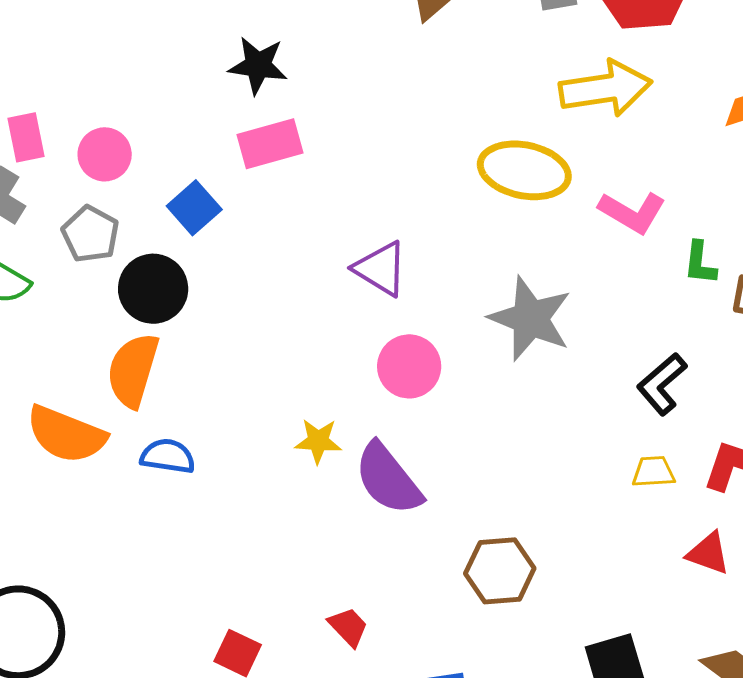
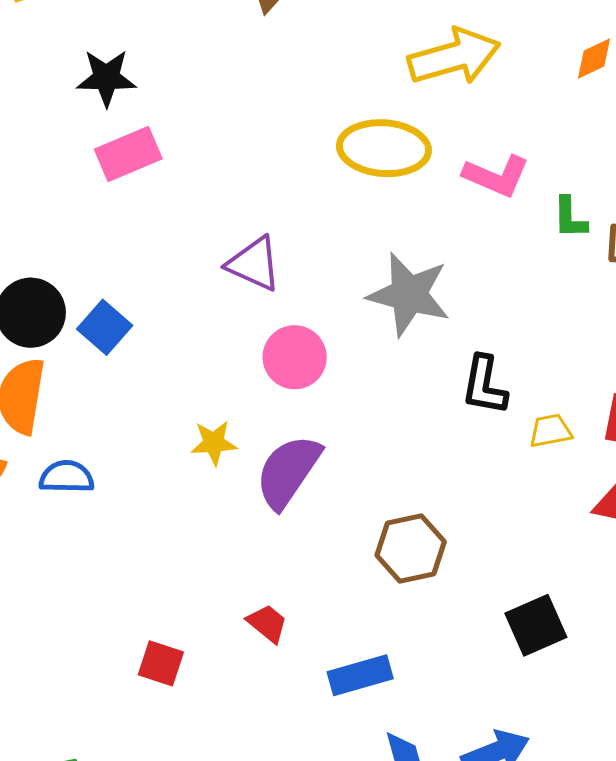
blue square: (194, 208) -> (105, 327), moved
black L-shape: (662, 384) -> (484, 385), moved, turned -32
purple semicircle: (388, 479) -> (288, 471), turned 80

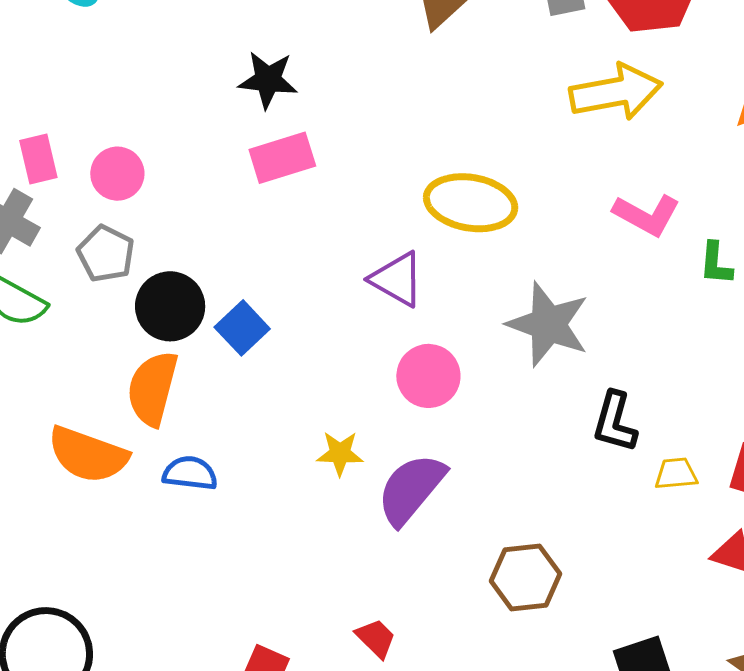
yellow ellipse: (384, 148) -> (471, 203), moved

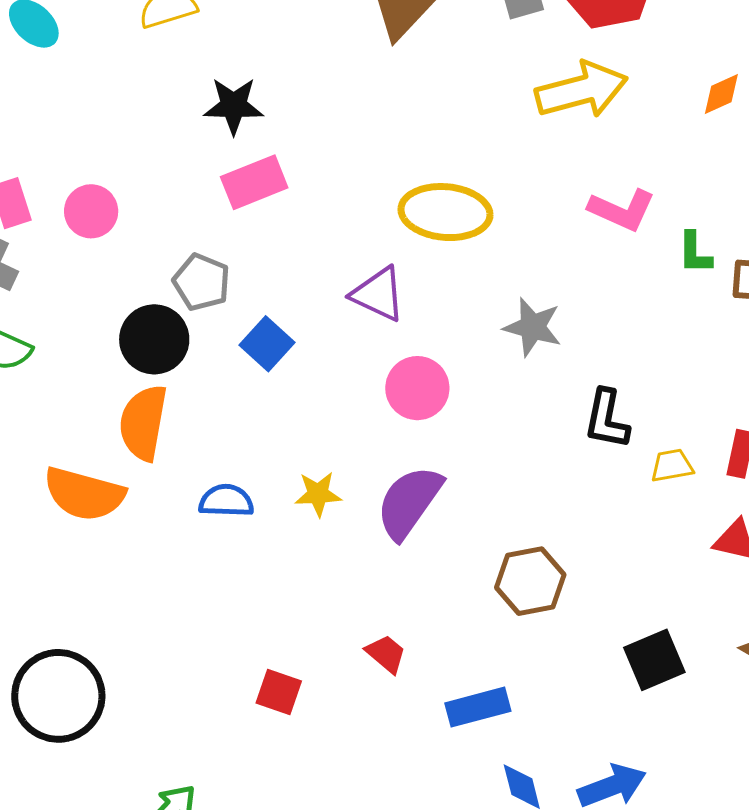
gray pentagon: (106, 254) -> (202, 282), moved
gray star: (548, 324) -> (533, 327), size x0.7
blue square: (242, 328) -> (267, 344), moved
yellow star: (340, 453) -> (318, 494), moved
blue semicircle: (190, 473) -> (226, 501), moved

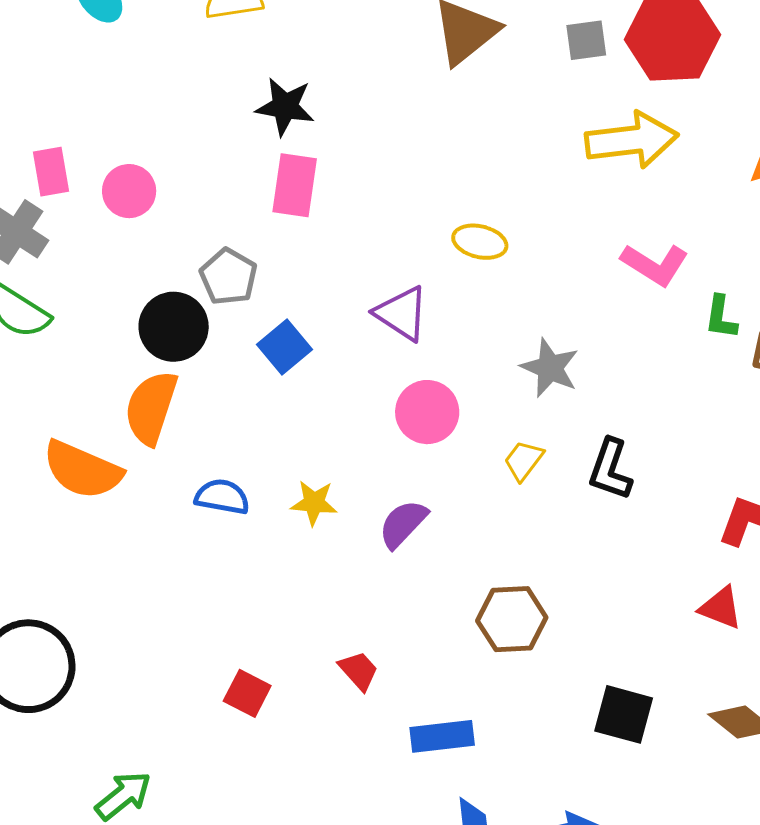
pink rectangle: (254, 182) -> (295, 185), turned -68
yellow ellipse: (445, 212) -> (480, 242), size x0.6
yellow trapezoid: (672, 466) -> (524, 460), moved, turned -51
purple semicircle: (409, 502) -> (403, 524), size x0.7
black square: (654, 660) -> (624, 714), turned 30

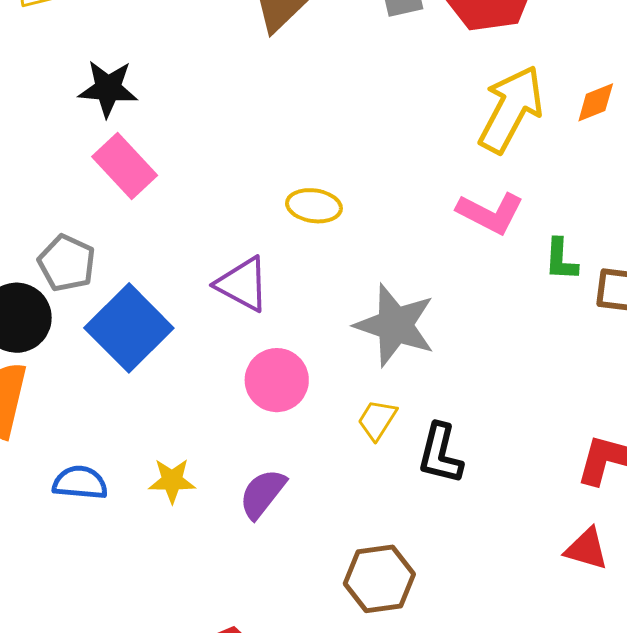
yellow arrow: (632, 140) -> (511, 109), moved, turned -50
pink rectangle: (295, 185) -> (125, 166), turned -46
blue square: (285, 347) -> (129, 328), size x1.6
gray star: (550, 368) -> (395, 325), size x1.4
black L-shape: (610, 469) -> (440, 454), moved

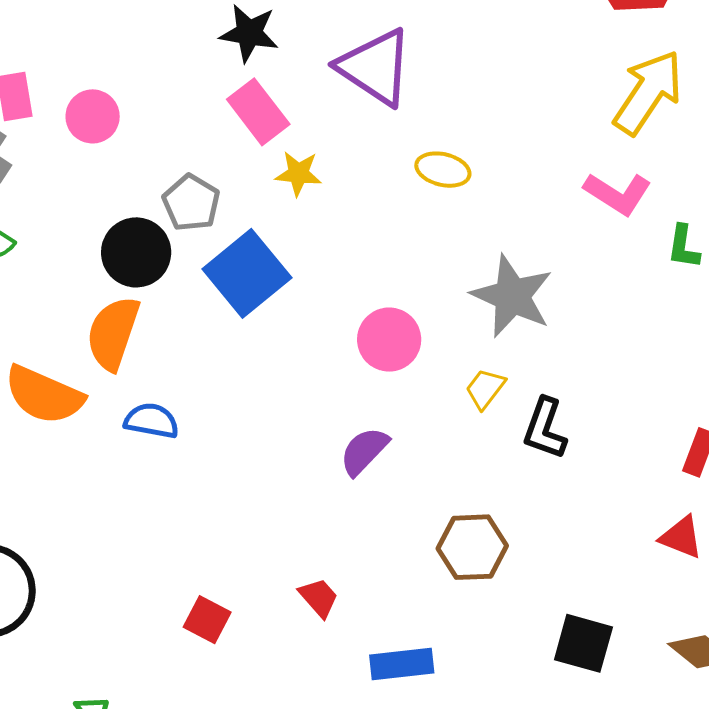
purple triangle: (243, 284) -> (375, 67), moved, size x1.4
yellow star: (172, 481) -> (298, 173), moved
blue semicircle: (80, 483) -> (152, 421), moved

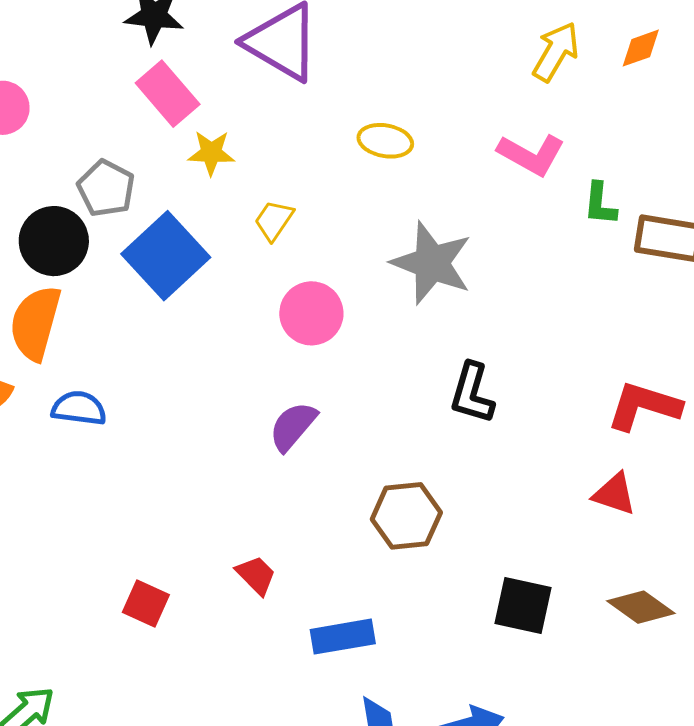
yellow arrow: (648, 92) -> (556, 52), size x0.7
yellow ellipse: (443, 170) -> (385, 141), moved
yellow trapezoid: (485, 389) -> (274, 220), moved

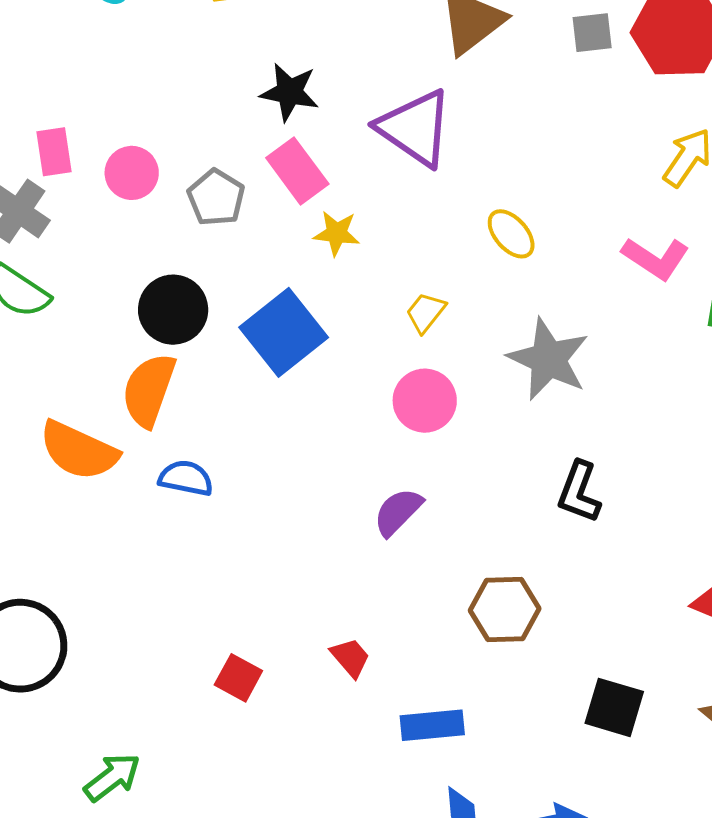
yellow ellipse: (385, 141) -> (511, 234), turned 34
gray pentagon: (106, 188) -> (216, 198), moved
yellow trapezoid: (274, 220) -> (426, 312), moved

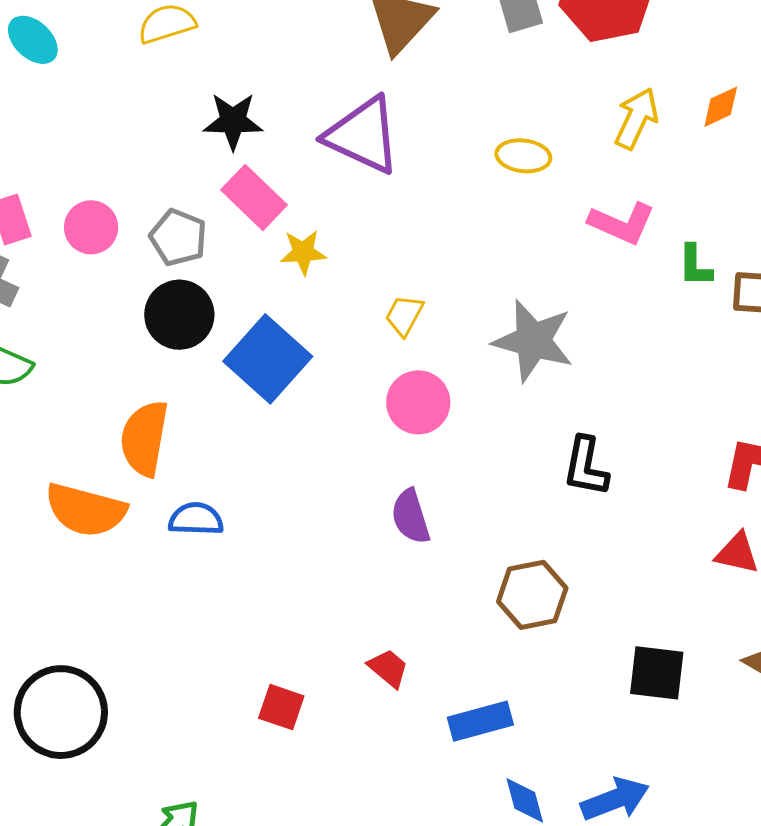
yellow ellipse: (511, 234) -> (523, 156), moved, turned -32
black circle: (173, 310) -> (179, 315), moved
purple semicircle: (398, 512) -> (411, 517), turned -52

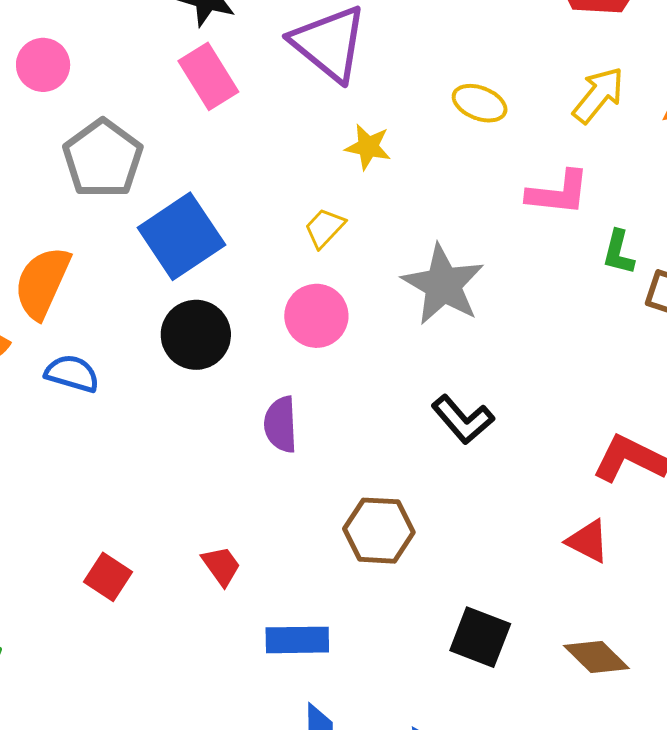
pink L-shape: (622, 223) -> (558, 193), turned -32
gray pentagon: (178, 237) -> (103, 159), moved, size x1.4
yellow star: (303, 252) -> (368, 147), moved
black circle: (179, 315) -> (196, 335), moved
black L-shape: (586, 466) -> (463, 420), turned -66

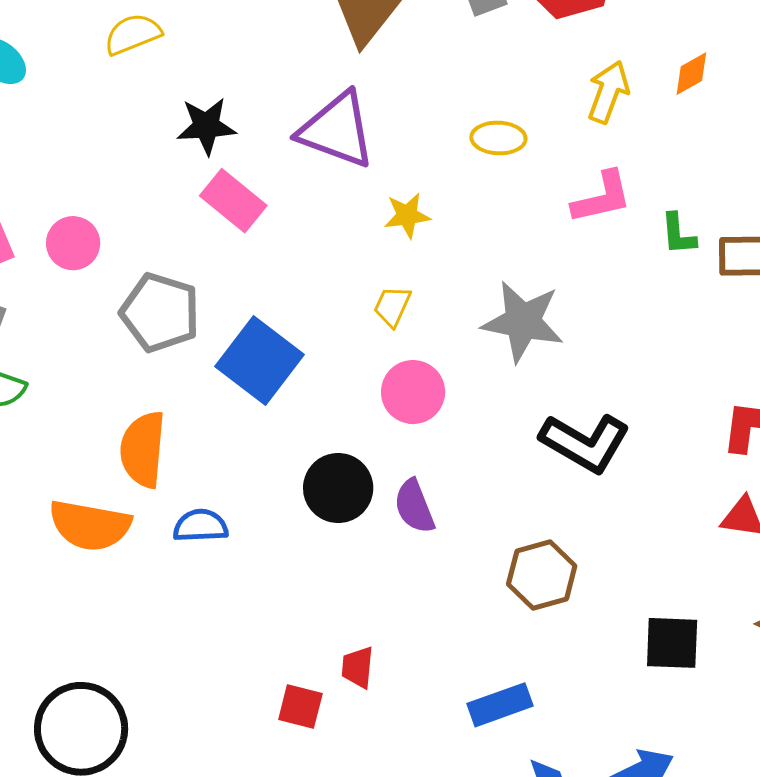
black circle: (196, 335) -> (338, 488), moved
black L-shape: (463, 420) -> (585, 443), size x1.4
red trapezoid: (221, 566) -> (358, 667), moved, turned -120

